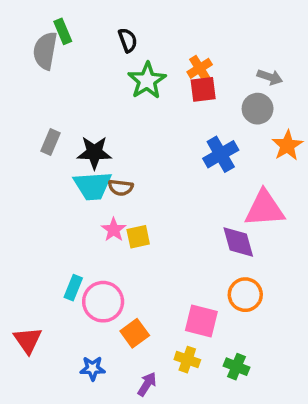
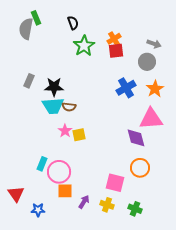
orange star: (287, 145) -> (155, 89), moved
orange square: (135, 333) -> (65, 191), moved, turned 35
blue star: (93, 368) -> (38, 210), moved
purple arrow: (147, 384) -> (84, 202), moved

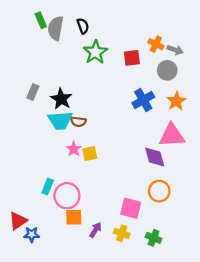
gray semicircle: (26, 29) -> (56, 28), moved
orange cross: (114, 39) -> (156, 44), moved, turned -32
black star: (54, 87) -> (61, 99), turned 30
red triangle: (16, 194) -> (18, 221), turned 30
blue star: (38, 210) -> (32, 234), moved

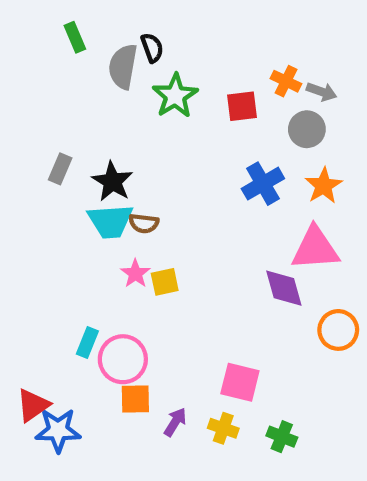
gray semicircle: (56, 28) -> (123, 67), moved
orange circle: (159, 191) -> (338, 330), moved
blue star: (32, 234) -> (58, 430), size x1.5

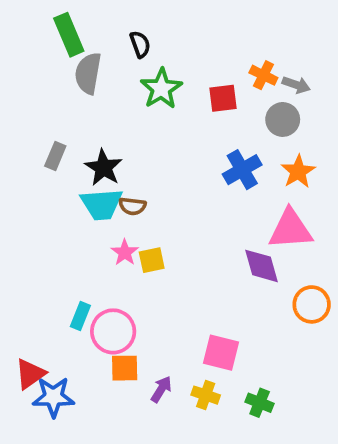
green rectangle: (75, 37) -> (69, 35), size x1.5
gray semicircle: (123, 67) -> (88, 73), moved

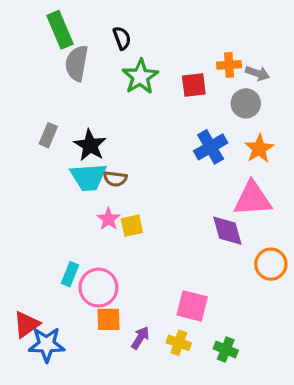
orange cross: (263, 75) -> (229, 65), turned -30

